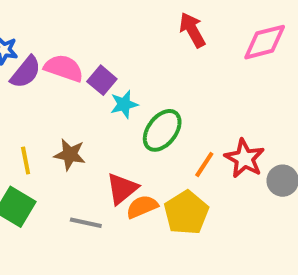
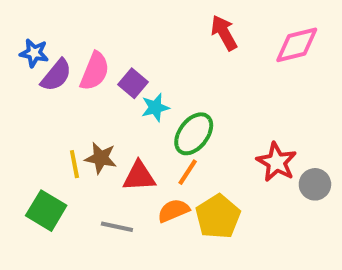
pink semicircle: (64, 68) -> (95, 71), turned 93
yellow line: (26, 161) -> (74, 164), moved
orange line: (204, 165) -> (188, 172), moved
red triangle: (122, 189) -> (139, 176), moved, turned 36

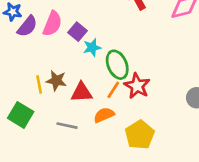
green ellipse: (194, 134) -> (117, 65), turned -60
red star: (277, 162) -> (137, 86), moved
yellow pentagon: (218, 217) -> (140, 135), moved

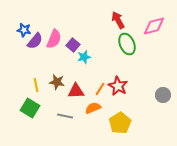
green ellipse: (117, 65) -> (127, 44), moved
yellow line: (39, 85) -> (36, 85), moved

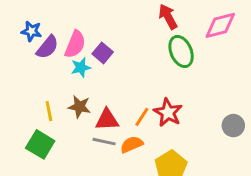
cyan star: (84, 57) -> (81, 67), moved
gray line: (65, 116) -> (104, 142), moved

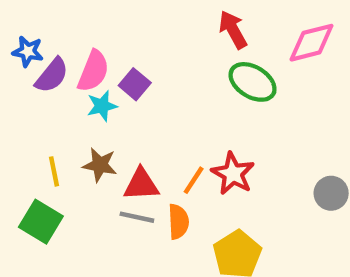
green ellipse: (181, 51) -> (253, 82), turned -36
orange semicircle: (132, 144) -> (178, 222), turned 110

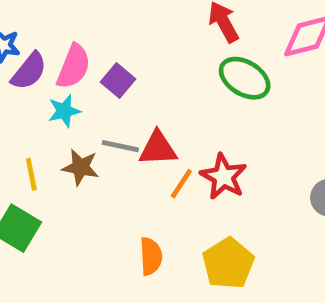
cyan star: (102, 106) -> (64, 111), moved
red triangle: (141, 185) -> (158, 148), moved
gray line: (137, 217) -> (120, 146), moved
orange semicircle: (178, 222) -> (151, 256), moved

